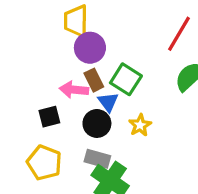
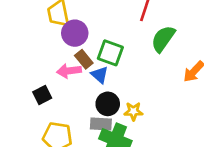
black square: (49, 117) -> (42, 95), moved
black circle: (97, 123) -> (108, 104), moved
yellow star: (140, 125) -> (133, 111), moved, turned -30

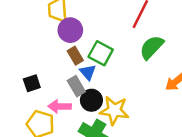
pink arrow: (69, 71) -> (60, 106), moved
yellow star: (133, 111) -> (114, 111), size x1.6
gray rectangle: (101, 124) -> (76, 86), moved, turned 48

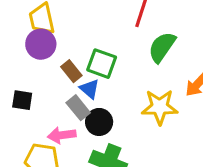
purple circle: (70, 30) -> (41, 44), moved
black square: (32, 83) -> (22, 100), moved, turned 36
yellow star: (114, 111) -> (160, 107), moved

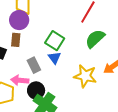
brown rectangle: (71, 71) -> (16, 40), moved, turned 32
blue triangle: (90, 89) -> (54, 58), moved
black circle: (99, 122) -> (36, 90), moved

